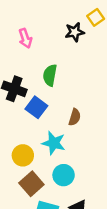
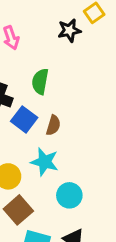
brown semicircle: (75, 117) -> (53, 125), moved
cyan circle: (64, 175) -> (69, 195), moved

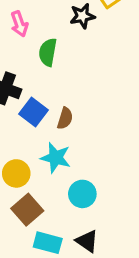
green semicircle: (40, 82) -> (48, 52), moved

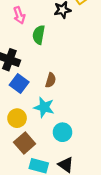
blue square: (34, 112) -> (19, 83), moved

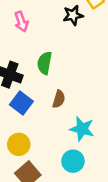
green semicircle: (39, 35) -> (45, 63), moved
cyan star: (44, 107) -> (82, 129), moved

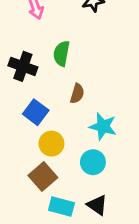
blue square: (21, 103) -> (36, 112), moved
yellow circle: (19, 144) -> (51, 144), moved

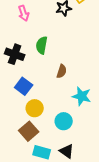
brown semicircle: (77, 94) -> (62, 71), moved
cyan star: (103, 126) -> (82, 96), moved

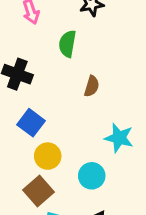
green semicircle: (42, 45) -> (67, 44), moved
brown semicircle: (62, 71) -> (92, 86), moved

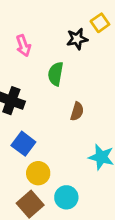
cyan circle: (92, 176) -> (66, 197), moved

